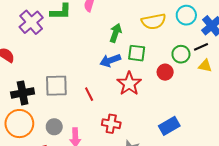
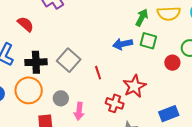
green arrow: (116, 33) -> (142, 18), moved
red star: (129, 84) -> (134, 86), moved
gray square: (56, 86) -> (69, 60), turned 35

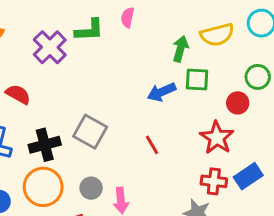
red line: (98, 73) -> (152, 145), moved
red star: (134, 86) -> (217, 138), moved
red cross: (115, 103) -> (214, 181), moved

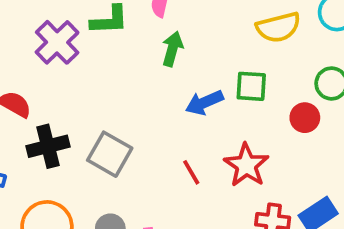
green arrow: (180, 49) -> (172, 49), moved
red star: (217, 138) -> (246, 165), moved
black cross: (45, 145) -> (48, 146), moved

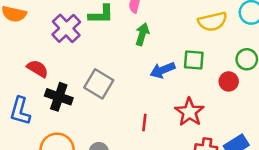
black cross: (48, 146) -> (59, 97), turned 32
gray square: (110, 154) -> (99, 84), moved
red line: (191, 172) -> (144, 123), moved, turned 36

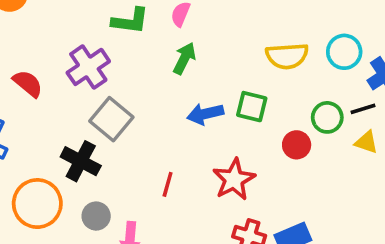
purple cross: (66, 28) -> (88, 67), moved
black cross: (59, 97) -> (81, 161), moved

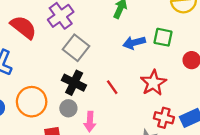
red semicircle: (28, 84) -> (23, 27), size x1.4
black cross: (81, 161) -> (74, 83), moved
red line: (168, 184) -> (112, 87), turned -49

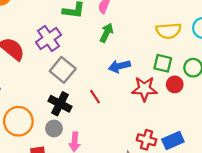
green square: (163, 37) -> (163, 63), moved
red star: (153, 83) -> (144, 89), moved, turned 30
red line: (112, 87) -> (95, 97), moved

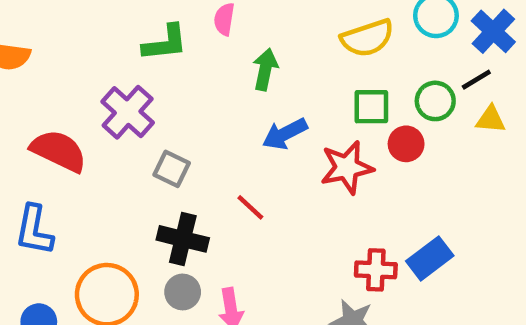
green arrow: (106, 33) -> (265, 69), moved
gray square: (63, 70) -> (172, 169), size x0.7

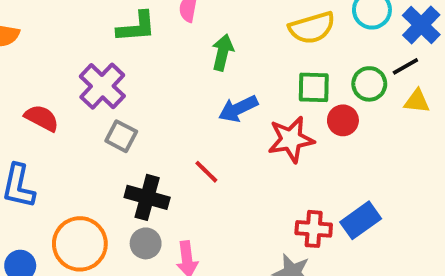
red semicircle: (59, 151) -> (42, 118), size x0.7
gray square: (172, 169) -> (121, 136), moved

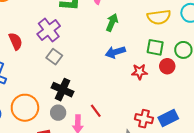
red semicircle: (42, 118) -> (16, 41), turned 30
red star: (291, 139) -> (140, 72), size x0.7
red line: (206, 172) -> (96, 111), moved

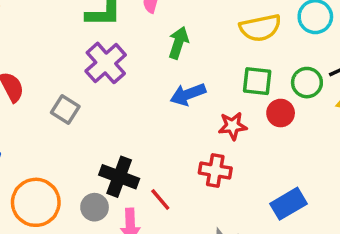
purple cross: (49, 30) -> (106, 63), moved
gray square: (54, 57) -> (65, 110), moved
black cross: (62, 90) -> (119, 177), moved
red cross: (144, 119) -> (215, 171), moved

